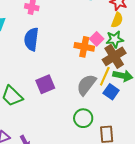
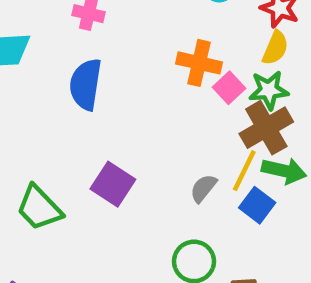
orange cross: (84, 47) -> (199, 63), moved
purple square: (45, 84) -> (113, 184), turned -36
gray semicircle: (86, 85) -> (203, 188), size x0.6

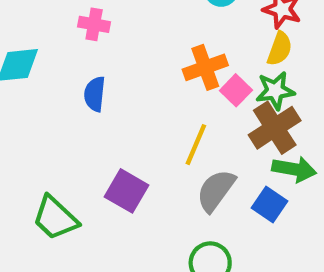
orange cross: (199, 63) -> (205, 67), turned -30
blue semicircle: (86, 84) -> (95, 94), size x0.7
yellow line: (244, 171) -> (196, 145), moved
gray semicircle: (203, 188) -> (216, 190), size x1.5

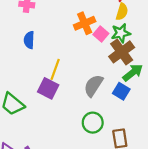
yellow line: (196, 145) -> (55, 69), moved
green arrow: (294, 169) -> (133, 73), turned -45

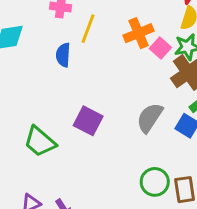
yellow line: (55, 69) -> (88, 29), moved
green circle: (93, 123) -> (155, 182), moved

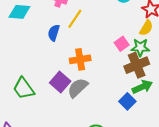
orange cross: (139, 33) -> (80, 59), moved
gray semicircle: (150, 118) -> (78, 88), moved

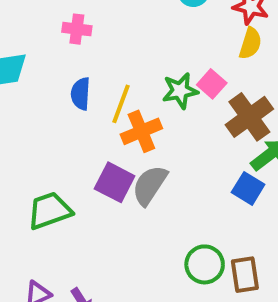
yellow line: (75, 19) -> (121, 104), moved
green star: (140, 47) -> (180, 91), moved
green trapezoid: (24, 88) -> (50, 211), turned 120

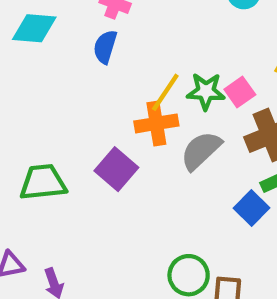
blue semicircle: (81, 94) -> (105, 47), moved
yellow line: (121, 104) -> (165, 92), moved
gray semicircle: (150, 185) -> (201, 151), moved

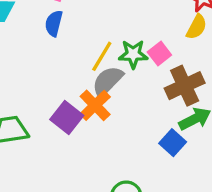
orange cross: (156, 123) -> (95, 105), moved, turned -32
gray semicircle: (201, 151) -> (107, 81), moved

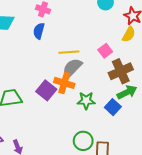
green star: (133, 54) -> (86, 101), moved
yellow line: (102, 56) -> (69, 52), turned 54
orange cross: (95, 105) -> (64, 83), turned -30

